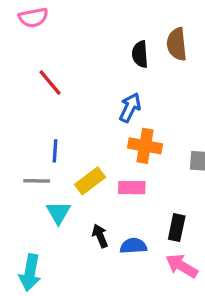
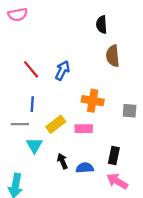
brown semicircle: (177, 44) -> (113, 56), moved
black semicircle: (140, 54) -> (102, 25), moved
red line: (50, 83) -> (31, 69), moved
blue arrow: (130, 108) -> (62, 70), moved

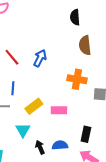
orange cross: (93, 101) -> (77, 79), moved
cyan triangle: (34, 145) -> (23, 130), moved
black arrow: (62, 161) -> (40, 147), moved

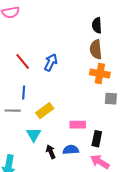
black semicircle: (75, 17) -> (97, 25), moved
orange cross: (77, 79) -> (100, 74), moved
pink rectangle: (59, 110) -> (78, 125), moved

